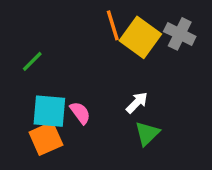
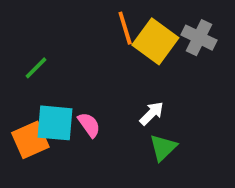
orange square: (46, 139) -> (30, 140), moved

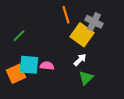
gray cross: (199, 38) -> (94, 22), moved
yellow square: (155, 41) -> (82, 35), moved
pink semicircle: (89, 125) -> (47, 66), turned -48

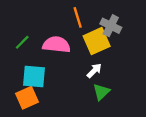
yellow square: (82, 35) -> (97, 41), turned 30
pink semicircle: (47, 66) -> (56, 45), moved, size x1.6
orange square: (16, 74) -> (27, 98), moved

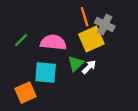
orange line: (78, 17) -> (85, 17), moved
cyan square: (34, 77) -> (46, 73), moved
green triangle: (101, 92) -> (76, 64), moved

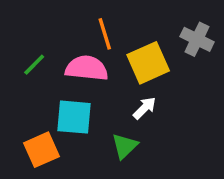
orange line: (85, 17) -> (105, 34), moved
gray cross: (105, 25) -> (197, 39), moved
green triangle: (76, 64) -> (125, 146), moved

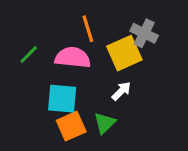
gray cross: (197, 39) -> (144, 33), moved
orange square: (41, 150) -> (71, 126), moved

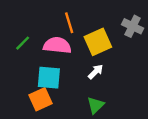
gray cross: (144, 33) -> (133, 26), moved
green triangle: (105, 123) -> (96, 105), moved
orange square: (71, 126) -> (41, 99), moved

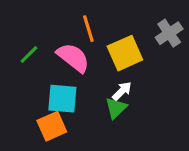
gray cross: (133, 26) -> (169, 33), turned 30
pink semicircle: (57, 45) -> (73, 58), turned 32
green triangle: (96, 105) -> (116, 108), moved

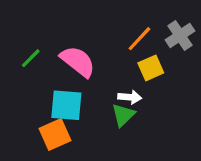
orange line: (88, 29) -> (139, 39), moved, turned 60
yellow square: (125, 53) -> (151, 68), moved, size x0.7
white arrow: (122, 91) -> (130, 97), turned 50

